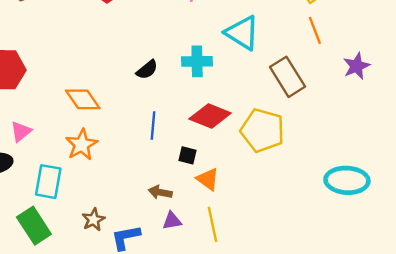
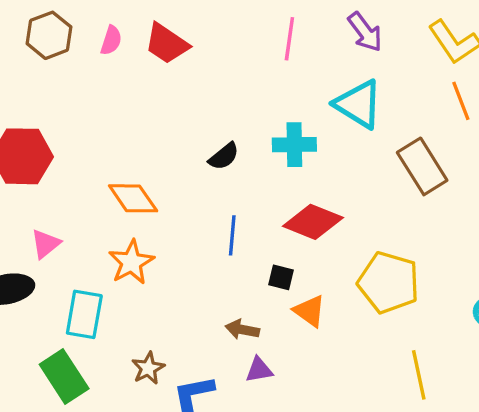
yellow pentagon: (262, 130) -> (389, 282), moved
yellow line: (212, 224) -> (419, 375), moved

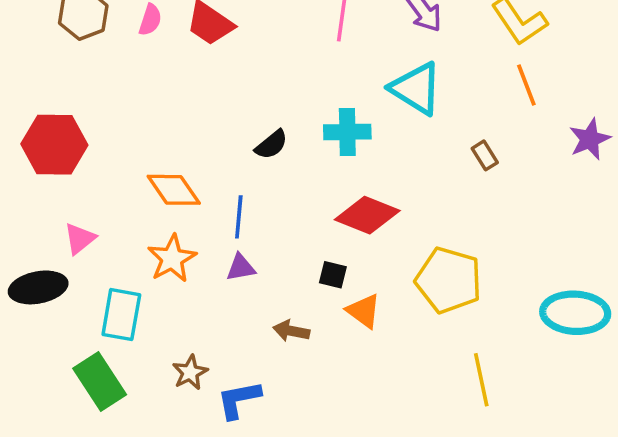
brown rectangle: (422, 166) -> (485, 155), size x0.5
blue line: (232, 235) -> (239, 217), moved
purple triangle: (259, 370) -> (241, 268), moved

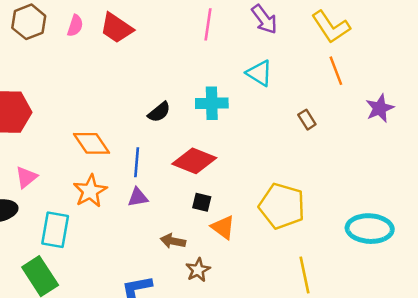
cyan triangle: (416, 89) -> (259, 73), size x0.7
red diamond: (367, 215) -> (194, 161), moved
brown star: (190, 372) -> (198, 270), moved

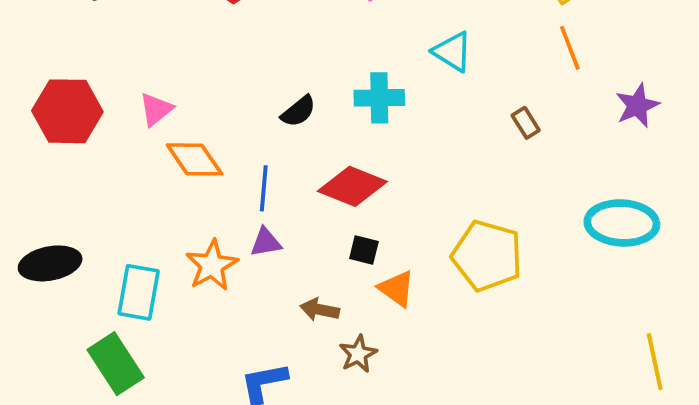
pink triangle: (26, 177) -> (156, 109), moved
orange star: (90, 191) -> (212, 265), moved
cyan ellipse: (370, 229) -> (622, 223), moved
yellow line: (304, 275) -> (655, 362), moved

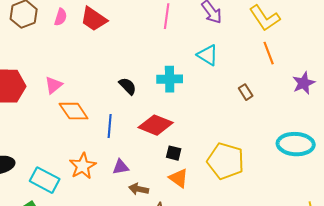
black semicircle: (298, 111) -> (128, 86), turned -96
purple triangle: (266, 242) -> (121, 167), moved
black square: (364, 250) -> (174, 153), moved
cyan rectangle: (139, 292) -> (45, 180), turned -72

